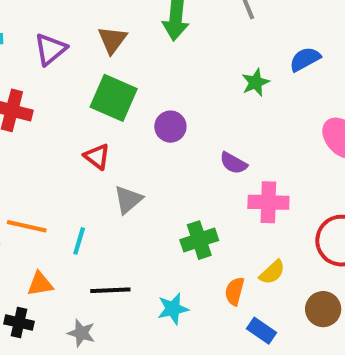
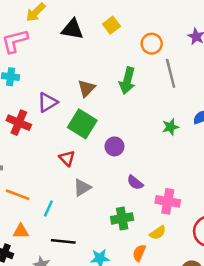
purple triangle: (50, 49) -> (47, 102), moved
purple semicircle: (233, 163) -> (135, 183), moved
yellow semicircle: (272, 272) -> (158, 233), moved

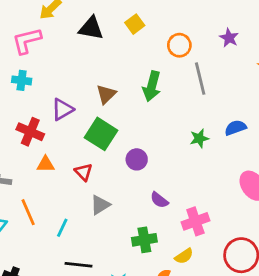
orange line: (18, 195) -> (28, 212), turned 45
pink cross: (168, 201) -> (195, 221), turned -30
orange triangle: (21, 231) -> (46, 164), moved

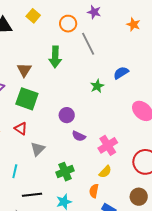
purple star: (229, 38) -> (94, 12), moved
purple circle: (137, 159) -> (67, 115), moved
green cross: (144, 240) -> (65, 172), moved

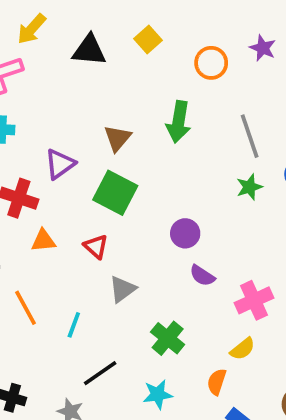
gray line: (88, 44) -> (250, 136), moved
green cross: (65, 172) -> (168, 338), turned -36
black line: (32, 195) -> (100, 373), turned -36

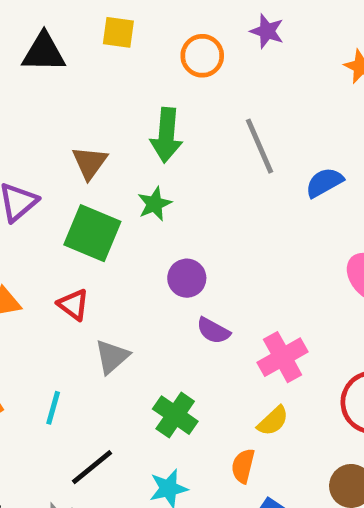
yellow square: (148, 39) -> (118, 32), turned -36
green star: (249, 187) -> (155, 204), moved

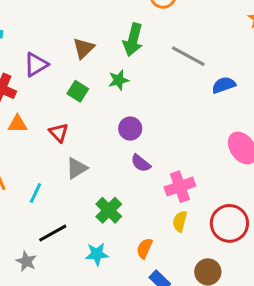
gray line: (259, 146) -> (188, 56), turned -48
green square: (92, 233) -> (78, 91), size x0.6
yellow semicircle: (273, 421) -> (180, 221), moved, turned 138

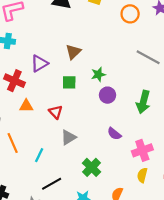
green arrow: (133, 40) -> (143, 102), moved
green square: (78, 91) -> (69, 82), turned -32
purple circle: (130, 129) -> (107, 95), moved

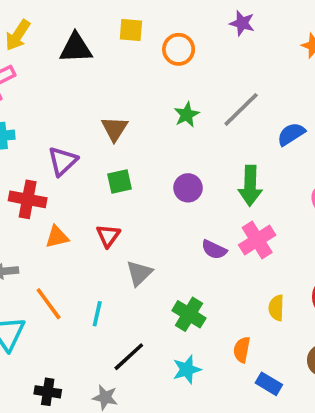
orange circle: (130, 14) -> (179, 49), moved
gray line: (148, 57) -> (241, 109), turned -60
green star: (98, 74) -> (187, 115), moved
red triangle: (56, 112) -> (108, 236), turned 32
pink cross: (142, 150) -> (257, 240), moved

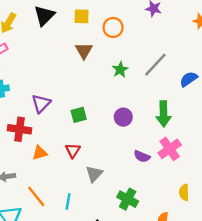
black triangle: (76, 48) -> (44, 16), moved, turned -40
brown triangle: (115, 129) -> (84, 51), moved

